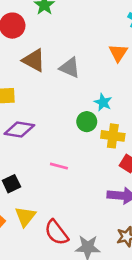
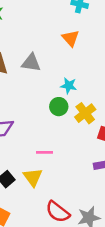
yellow cross: (113, 136) -> (85, 113), turned -30
yellow triangle: (25, 216) -> (33, 177), moved

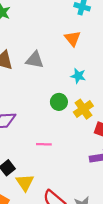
cyan star: (69, 86) -> (78, 76), moved
yellow triangle: (33, 177) -> (25, 183), moved

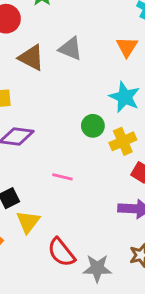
gray triangle: (35, 60) -> (70, 49), moved
cyan star: (78, 76) -> (125, 97), size x1.5

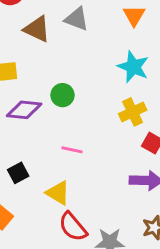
green circle: (93, 126) -> (63, 95), moved
yellow triangle: (28, 222) -> (58, 193), moved, turned -35

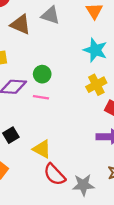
pink line: (72, 150) -> (41, 97), moved

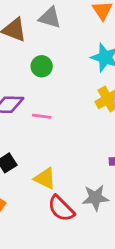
green circle: (42, 74) -> (42, 66), moved
gray star: (83, 185) -> (95, 198), moved

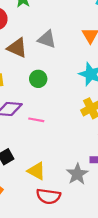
gray star: (95, 198) -> (77, 174), moved, turned -30
red semicircle: (61, 208) -> (48, 196), turned -40

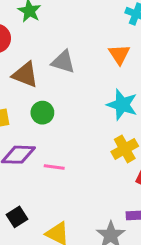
green circle: (38, 79) -> (42, 113), moved

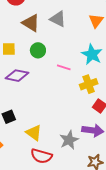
pink line: (54, 167) -> (64, 67), moved

